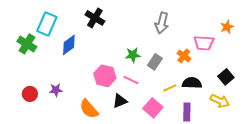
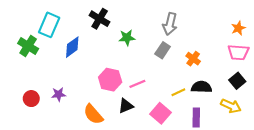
pink trapezoid: (204, 43) -> (238, 52), moved
green star: (133, 55) -> (127, 38), moved
gray rectangle: (155, 62) -> (163, 50), moved
pink line: (131, 80) -> (137, 84), turned -49

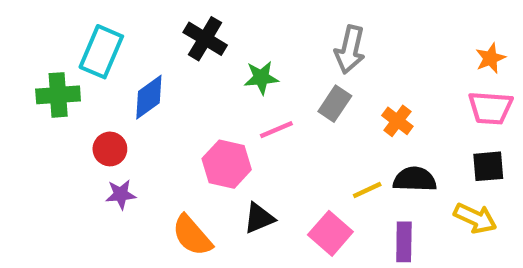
green cross: (28, 46) -> (58, 95), turned -36
black square: (237, 81) -> (488, 166), turned 35
pink line: (137, 84) -> (276, 130), moved
red circle: (31, 99) -> (110, 149), moved

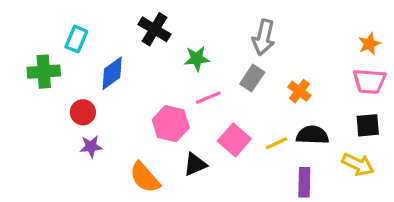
cyan rectangle: (101, 52) -> (76, 39), size x0.7
pink square: (330, 233) -> (234, 140), moved

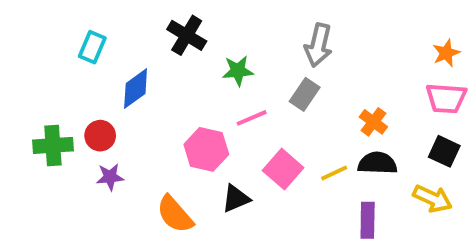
green cross: (44, 72) -> (53, 145), moved
orange cross: (299, 91) -> (373, 122), moved
black square: (368, 125) -> (444, 151), turned 30

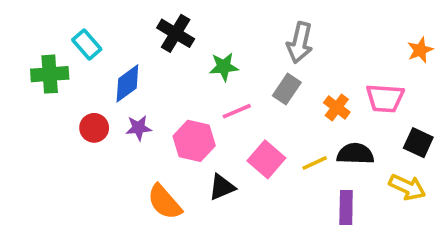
cyan rectangle: (92, 47) -> (87, 44), turned -64
pink trapezoid: (446, 98) -> (385, 98), moved
orange cross: (373, 122) -> (337, 107), moved
green cross: (53, 145) -> (50, 74), moved
purple star: (110, 177) -> (139, 128), moved

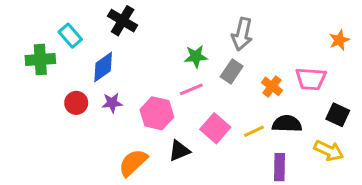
black cross: (176, 33) -> (123, 21), moved
green star: (224, 67) -> (196, 57), moved
orange semicircle: (165, 202) -> (133, 163), turned 88

